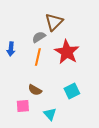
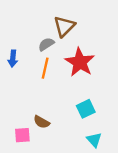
brown semicircle: (35, 90) -> (42, 122), moved
pink square: (23, 106) -> (22, 135), moved
cyan triangle: (50, 114) -> (94, 140), moved

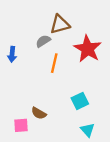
brown triangle: (64, 26) -> (60, 24), turned 30
red star: (80, 62) -> (88, 49), moved
orange line: (45, 68) -> (54, 63), moved

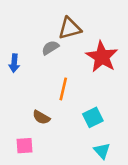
orange line: (54, 63) -> (63, 89), moved
brown semicircle: (39, 113) -> (41, 117), moved

